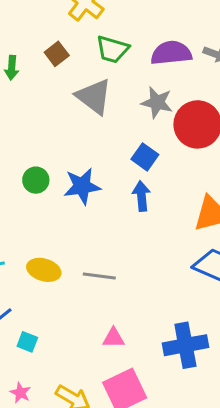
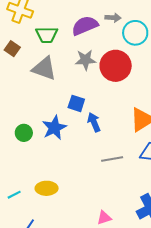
blue square: (145, 157) -> (76, 103), moved
gray line: (99, 276) -> (112, 159), moved

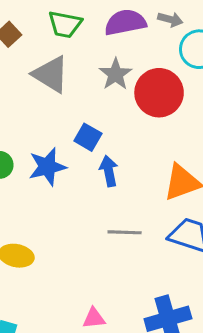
gray star: (85, 60) -> (116, 74), turned 30

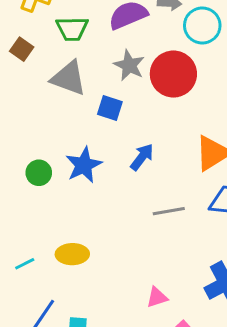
blue square: (88, 137) -> (110, 108), moved
blue arrow: (109, 171) -> (142, 157), turned 60

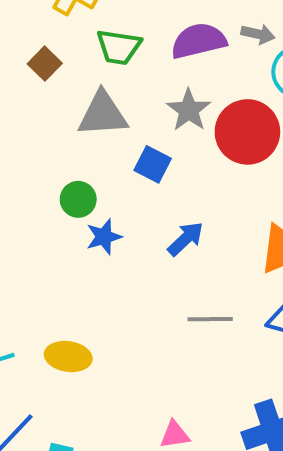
gray triangle: (69, 78) -> (103, 114), turned -33
blue star: (84, 165) -> (104, 237), size x0.7
green circle: (39, 173) -> (78, 199), moved

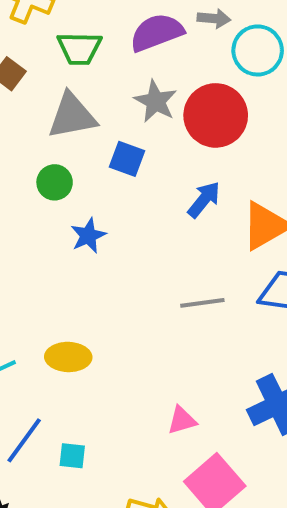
green circle: (78, 199) -> (55, 182), moved
blue arrow: (186, 239) -> (204, 200), moved

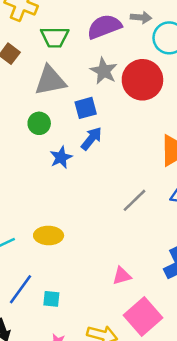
blue square: (127, 159) -> (86, 108), turned -35
blue arrow: (204, 200) -> (91, 139), moved
gray line: (202, 303) -> (135, 200), turned -36

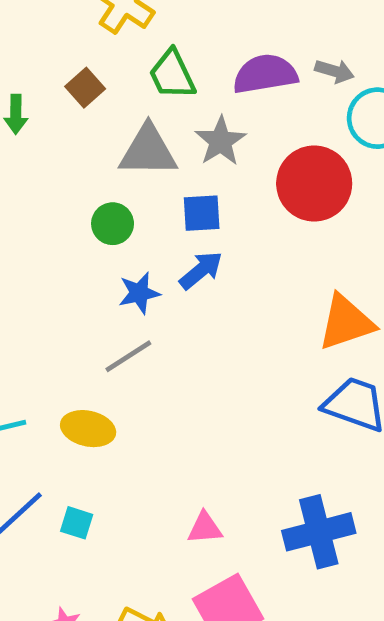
green trapezoid: (55, 37) -> (172, 75), turned 52
gray star: (104, 71) -> (221, 141), moved
gray line: (135, 200) -> (128, 356), moved
cyan square: (51, 299) -> (77, 523), moved

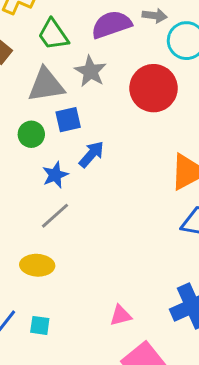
blue square: (202, 213) -> (68, 120), moved

